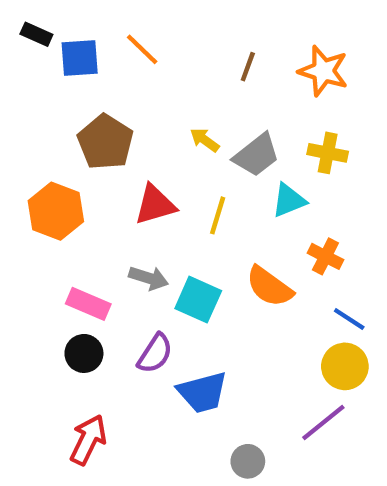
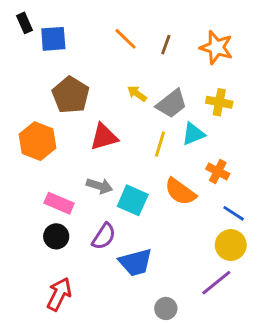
black rectangle: (36, 34) -> (24, 23), turned 42
orange line: (142, 49) -> (125, 39), moved
yellow line: (218, 215) -> (160, 144), moved

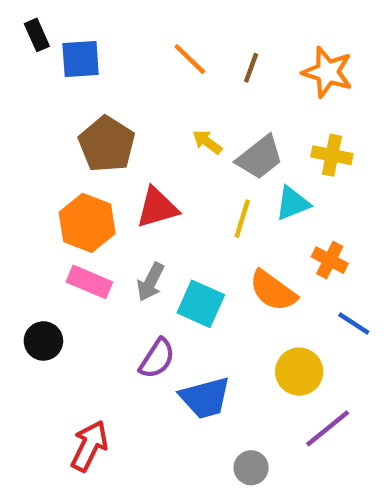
orange hexagon: (37, 141) -> (87, 223), moved
gray arrow: (99, 186) -> (151, 282), turned 100
pink rectangle: (59, 203) -> (89, 282), moved
black circle: (56, 236) -> (43, 341), moved
yellow circle: (231, 245) -> (299, 372), moved

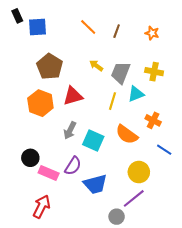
orange star: (328, 72) -> (152, 33), size x0.6
gray trapezoid: (260, 157) -> (121, 73), turned 150
pink rectangle: (89, 282) -> (49, 173), moved
black circle: (43, 341) -> (30, 158), moved
purple line: (328, 428) -> (134, 198), moved

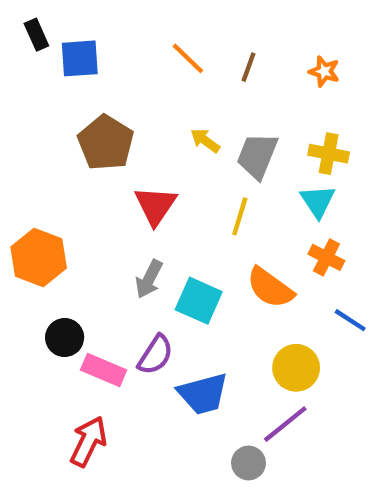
cyan triangle: (136, 94) -> (318, 201), moved, turned -42
red triangle: (73, 96) -> (155, 206), turned -40
orange hexagon: (40, 103) -> (39, 257), moved

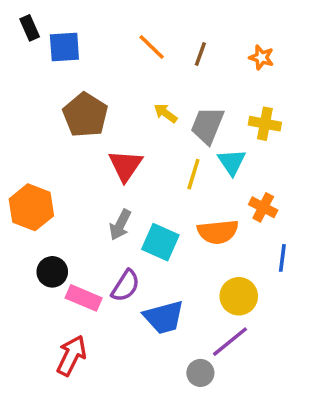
cyan triangle: (318, 201) -> (232, 162), moved
orange semicircle: (270, 288) -> (218, 232), turned -42
blue line: (350, 320) -> (282, 258), turned 64

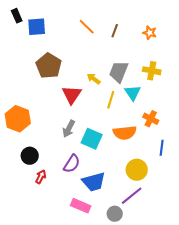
yellow arrow: (166, 113) -> (94, 79), moved
pink rectangle: (84, 298) -> (81, 206), moved
red arrow: (71, 355) -> (41, 177), moved, size x0.6

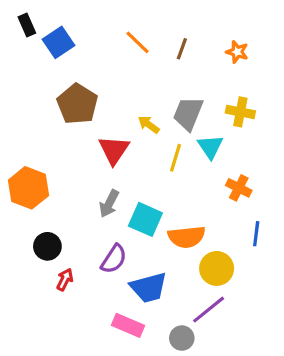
blue square: (37, 27) -> (59, 42), turned -30
orange semicircle: (125, 133) -> (187, 237), moved

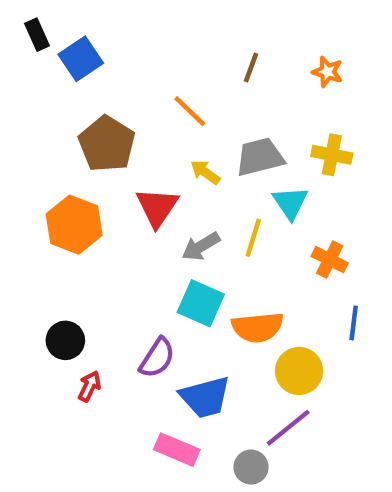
orange line: (138, 42) -> (190, 111), moved
gray trapezoid: (188, 114) -> (260, 157), turned 54
yellow line: (176, 158) -> (253, 238), moved
orange hexagon: (28, 188) -> (74, 225), moved
gray arrow: (109, 204) -> (201, 246), moved, turned 32

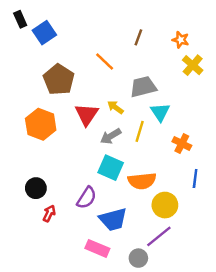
yellow cross: (332, 155) -> (193, 65), moved, turned 30
yellow arrow: (205, 172) -> (115, 107), moved

